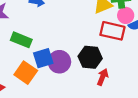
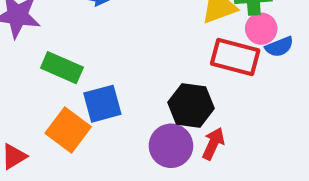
purple circle: (59, 62) -> (171, 146), moved

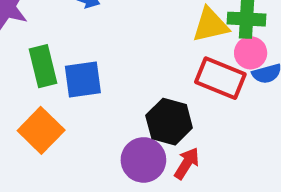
green rectangle: (62, 68) -> (43, 66), turned 45
blue square: (102, 104) -> (83, 80), moved

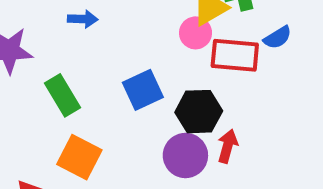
pink circle: (251, 53) -> (196, 33), moved
blue square: (83, 80) -> (143, 90), moved

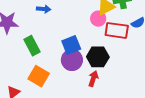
red arrow: (228, 146) -> (93, 79), moved
purple circle: (185, 156) -> (72, 60), moved

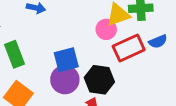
red rectangle: (117, 30) -> (129, 48), turned -40

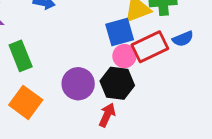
pink circle: (106, 29) -> (124, 56), moved
blue square: (66, 60) -> (120, 32), moved

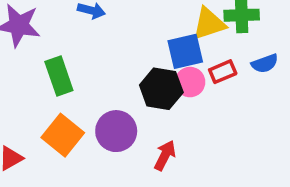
red rectangle: (150, 47) -> (223, 72), size x0.6
black hexagon: (117, 83) -> (161, 89), moved
purple circle: (78, 84) -> (116, 131), moved

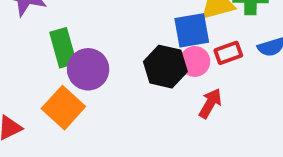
purple circle: (116, 131) -> (88, 69), moved
red arrow: (165, 155) -> (210, 103), moved

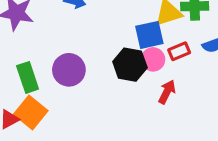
green rectangle: (63, 48) -> (28, 77), moved
orange square: (63, 108) -> (31, 113), moved

